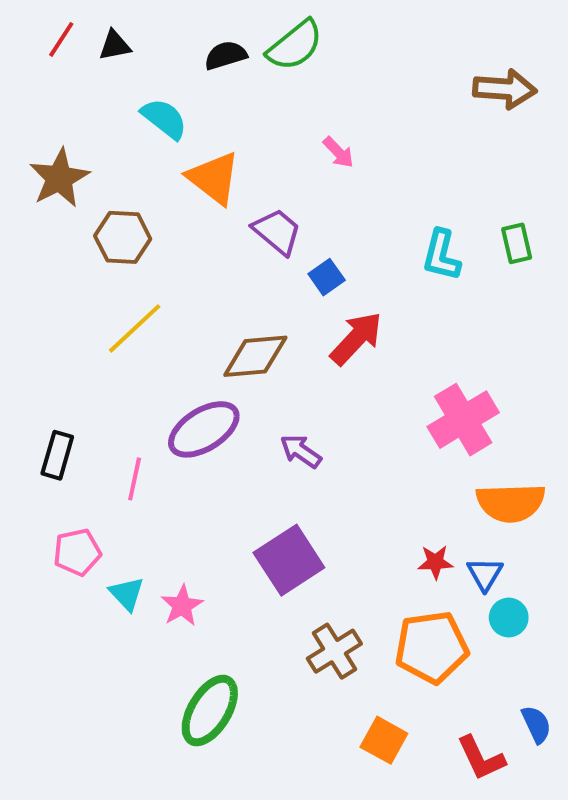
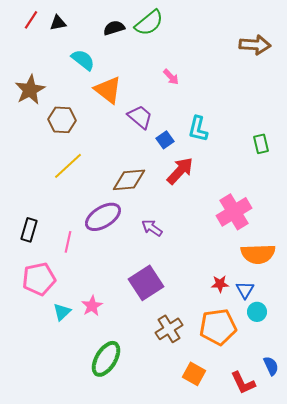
green rectangle: (517, 243) -> (261, 144), moved
cyan L-shape: (441, 255) -> (198, 129), moved
pink pentagon: (77, 552) -> (39, 279), size x1.4
cyan triangle: (127, 594) -> (62, 312), moved, turned 30

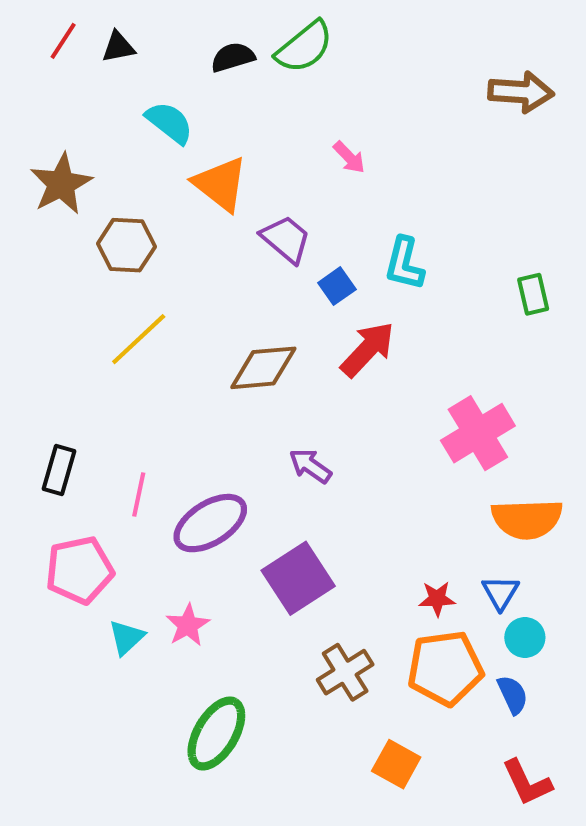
purple ellipse: (103, 217) -> (210, 523), moved
red star: (220, 284) -> (437, 599), moved
blue semicircle: (271, 366) -> (513, 695), moved
red L-shape: (243, 383) -> (527, 783), moved

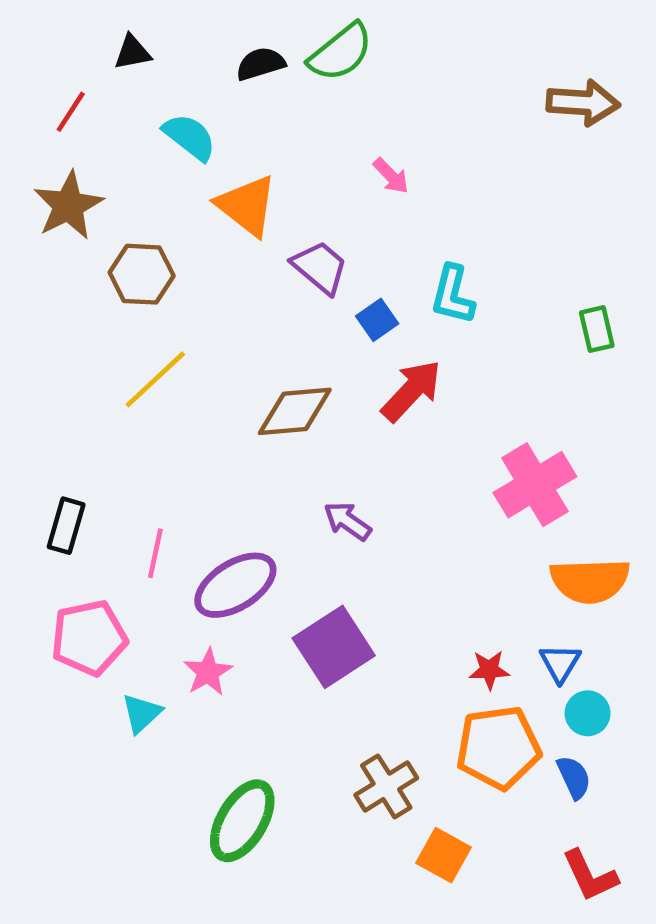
red line: (63, 41) -> (71, 112), moved
pink star: (188, 625) -> (208, 672), moved
brown cross: (345, 672) -> (386, 786), moved

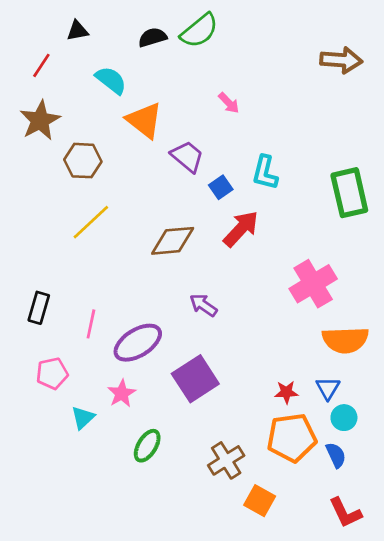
green rectangle: (597, 329) -> (349, 193), size x1.8
pink pentagon: (89, 638) -> (52, 373), size x0.7
green ellipse: (242, 821) -> (147, 446), moved, size x0.7

